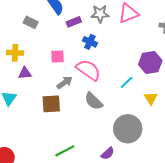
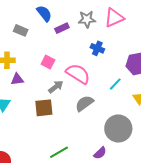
blue cross: (90, 42) -> (97, 48), moved
pink square: (58, 56) -> (48, 62), turned 32
gray semicircle: (94, 101) -> (84, 103), turned 102

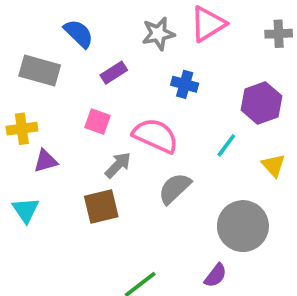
purple rectangle: (62, 28) -> (114, 73), moved
gray rectangle: (21, 30) -> (40, 70), size x1.5

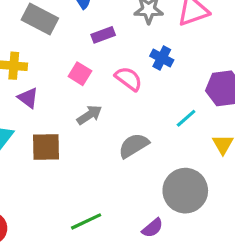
pink semicircle: (156, 136) -> (129, 79), moved, size x0.7
purple triangle: (46, 161) -> (28, 98), turned 40
brown square: (101, 207) -> (46, 147), moved

